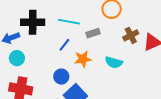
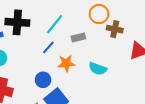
cyan line: (69, 22) -> (55, 24), turned -65
brown cross: (131, 35) -> (115, 29), moved, turned 35

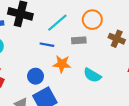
orange circle: (99, 14) -> (92, 20), moved
blue line: (48, 47) -> (47, 45), turned 48

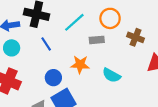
blue line: (47, 45) -> (46, 44), moved, turned 48

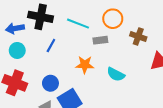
cyan line: (74, 22) -> (78, 24), turned 65
blue line: (46, 44) -> (51, 46), turned 64
blue circle: (53, 78) -> (50, 83), moved

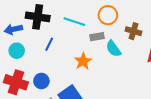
orange star: (85, 65) -> (83, 61), turned -30
cyan semicircle: (116, 74) -> (113, 49), moved, turned 30
blue circle: (50, 83) -> (41, 81), moved

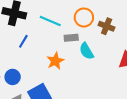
brown cross: (134, 31) -> (107, 26), moved

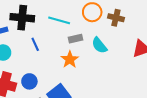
gray rectangle: (71, 38) -> (76, 39), moved
blue line: (23, 41) -> (35, 44), turned -48

